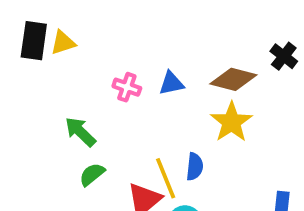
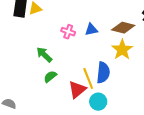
blue semicircle: (195, 167) -> (103, 73), size x1.5

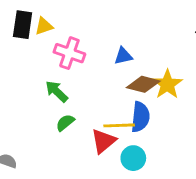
brown diamond: (123, 28) -> (143, 84), moved
pink cross: (68, 32) -> (69, 53), moved, size x1.5
yellow line: (88, 79) -> (119, 125), turned -70

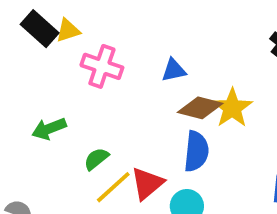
black rectangle: (23, 25) -> (40, 29), turned -56
green arrow: (57, 91) -> (49, 129), moved, turned -65
yellow line: (119, 125) -> (113, 187), moved, turned -40

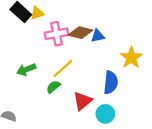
pink cross: (102, 66) -> (57, 34), turned -30
brown diamond: (200, 108) -> (80, 33), moved
yellow line: (113, 187) -> (63, 68), moved

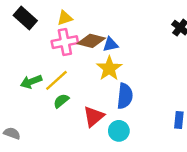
yellow triangle: (37, 13) -> (65, 18), moved
yellow star: (131, 58) -> (109, 68), moved
yellow line: (63, 68) -> (56, 80), moved

